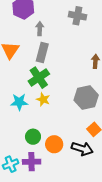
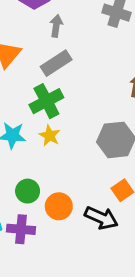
gray rectangle: (42, 52) -> (56, 63), turned 36

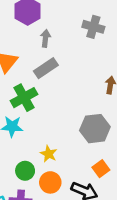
green cross: (46, 101) -> (24, 98), moved
yellow star: (50, 136) -> (49, 154), moved

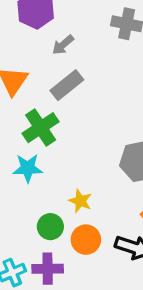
gray arrow: (45, 38) -> (63, 45), turned -133

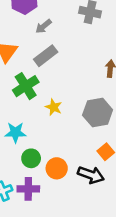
cyan star: (28, 168) -> (15, 132), moved
yellow star: (80, 201) -> (54, 107), moved

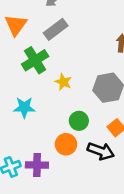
green circle: (31, 158) -> (79, 121), moved

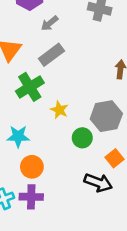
green circle: (79, 121) -> (82, 138), moved
orange circle: (66, 144) -> (32, 167), moved

